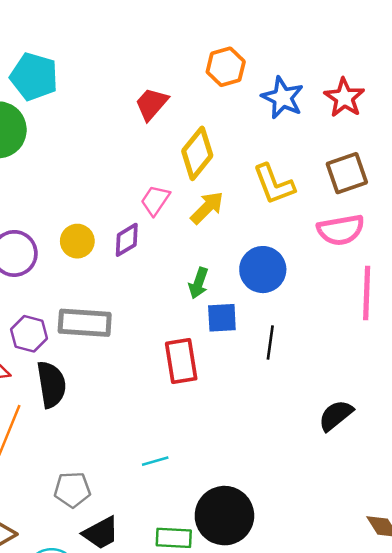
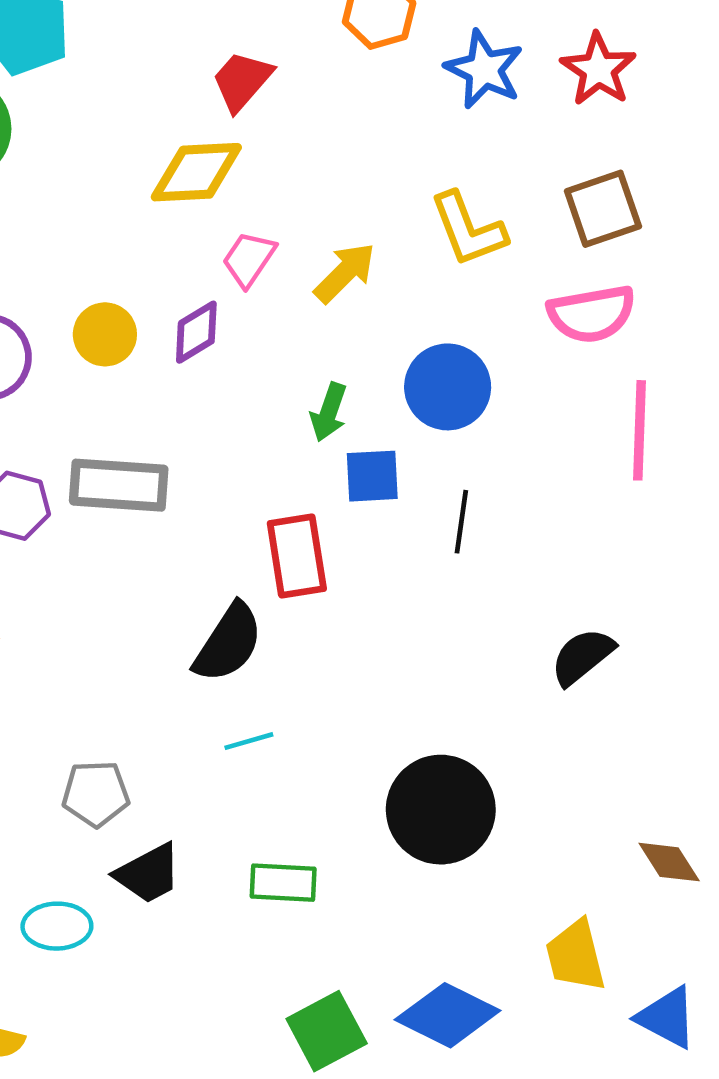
yellow diamond: (197, 153) -> (196, 172), moved, turned 48
black semicircle: (51, 385) -> (228, 643), moved, turned 42
black circle: (224, 516) -> (441, 810), moved

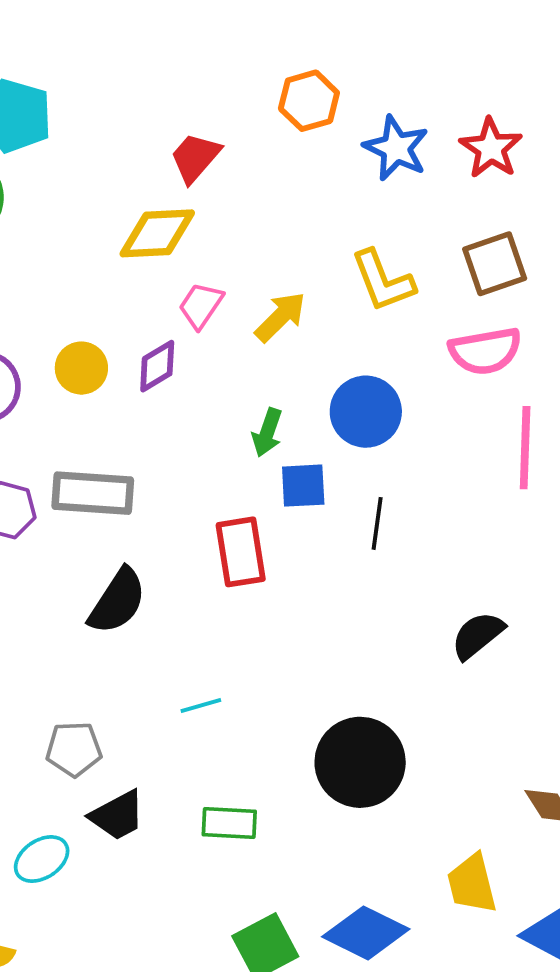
black semicircle: (228, 643) -> (117, 601), moved
cyan ellipse: (57, 926) -> (42, 859), turned -32

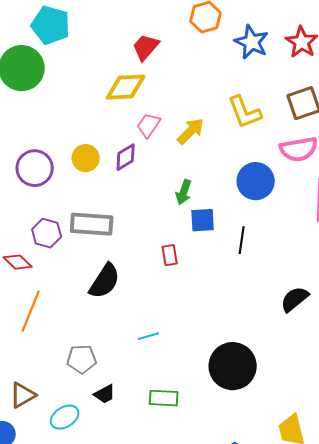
blue circle: (366, 412) -> (256, 181), moved
red rectangle: (241, 552) -> (170, 255), size x0.6
black trapezoid: (117, 815) -> (105, 394), size x0.7

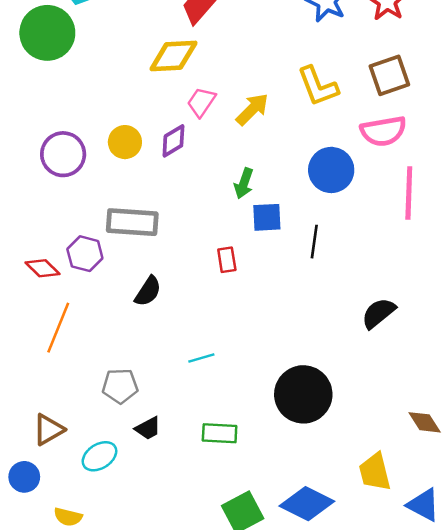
purple hexagon: (47, 233) -> (85, 254), moved
black semicircle: (105, 281) -> (148, 291), size x0.7

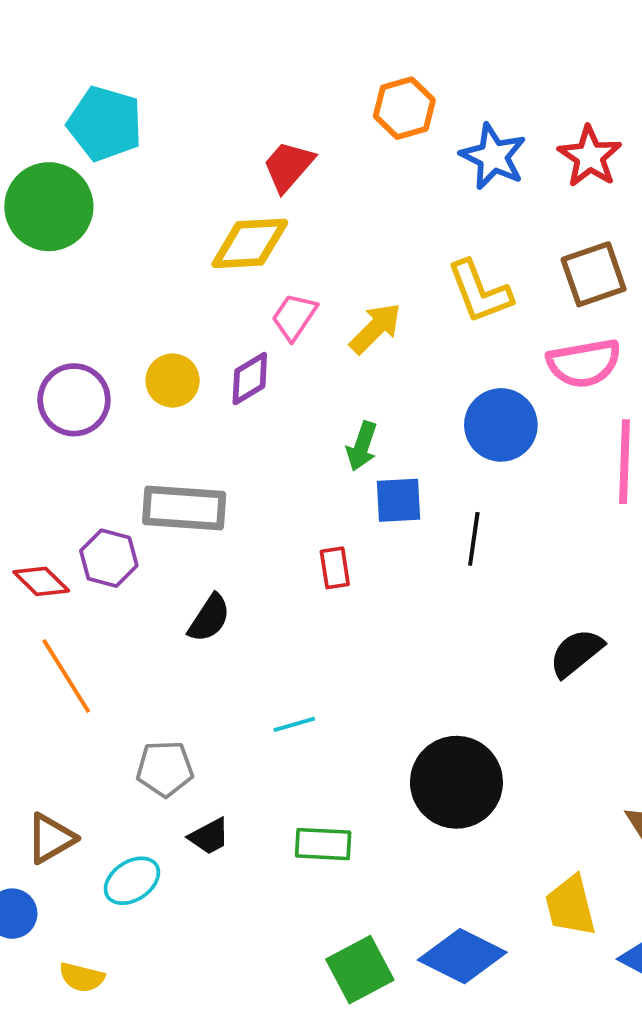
orange line: (58, 328) -> (66, 676), turned -54

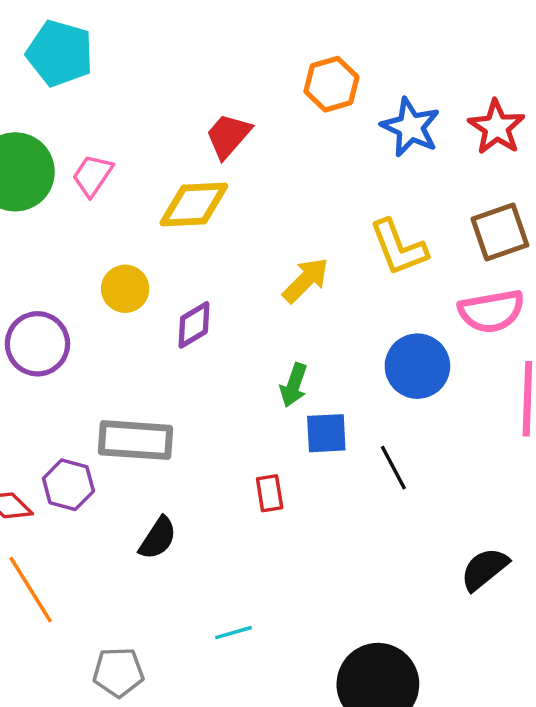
cyan pentagon: (105, 124) -> (60, 53), moved
pink trapezoid: (294, 317) -> (92, 175), moved
yellow circle: (173, 380) -> (125, 289), moved
black line: (474, 539) -> (393, 468), turned -36

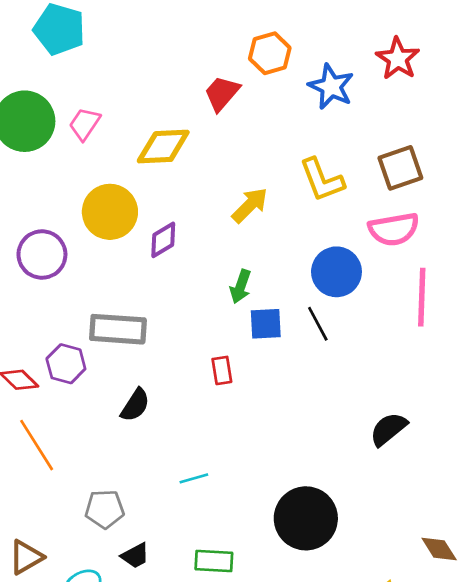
red star: (496, 127) -> (398, 59), moved
red trapezoid: (228, 136) -> (222, 93), moved
yellow circle: (125, 289) -> (110, 212), size x1.5
black line: (393, 468) -> (318, 324), moved

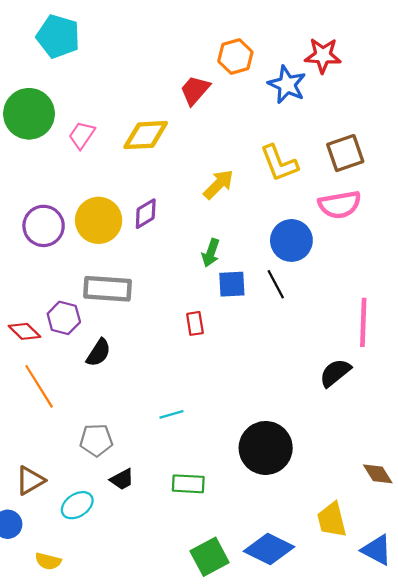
red star: (398, 59) -> (323, 55), moved, turned -30
pink trapezoid: (85, 124) -> (82, 135), moved
yellow circle: (110, 212) -> (99, 220), moved
pink line: (422, 297) -> (363, 322), moved
black semicircle: (135, 405) -> (99, 353), moved

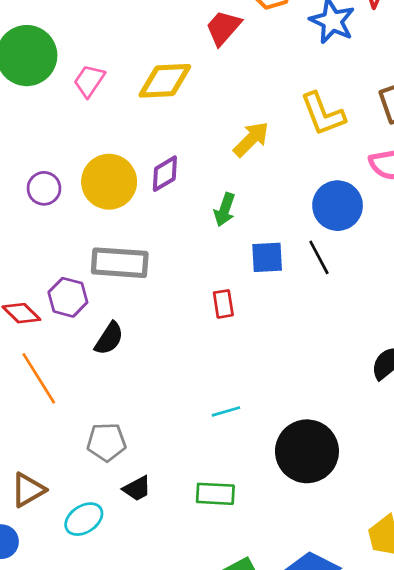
purple circle: (44, 226) -> (44, 188), size x0.7
green arrow: (211, 253) -> (225, 210), moved
cyan line: (171, 414) -> (226, 411), moved

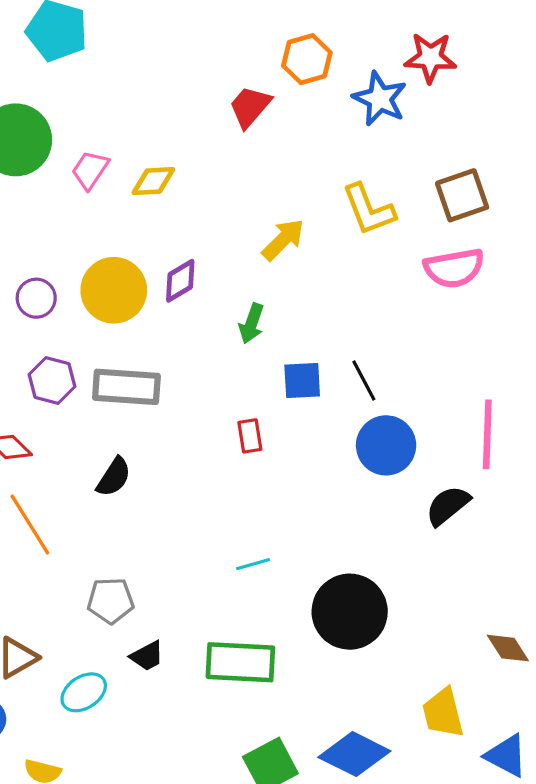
yellow diamond: (165, 81) -> (153, 181), moved, size x0.7
blue circle: (338, 206) -> (386, 445), moved
purple hexagon: (68, 297) -> (52, 380), moved
green rectangle: (215, 494) -> (240, 662), size x1.5

